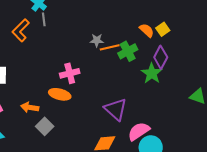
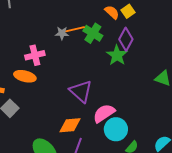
gray star: (97, 40) -> (62, 33), moved
green cross: (128, 51) -> (93, 33), turned -30

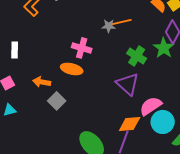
green cross: (93, 33) -> (137, 56), moved
pink cross: (35, 55) -> (82, 48), turned 30
orange diamond: (70, 125) -> (130, 124), moved

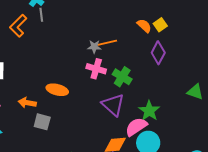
pink cross: (82, 48) -> (96, 69), moved
green star: (164, 48) -> (149, 111), moved
gray square: (57, 101) -> (42, 122), turned -30

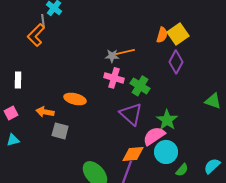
gray line: (41, 15) -> (43, 21), moved
yellow square: (160, 25) -> (178, 34), size x1.5
orange semicircle: (144, 26) -> (162, 35), turned 63

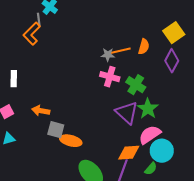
orange semicircle: (162, 35) -> (144, 47), moved
orange ellipse: (75, 99) -> (71, 141), moved
green star: (167, 120) -> (148, 109), moved
green semicircle: (182, 170) -> (151, 169), moved

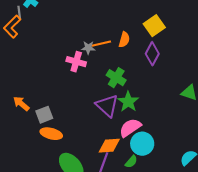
pink cross: (110, 77) -> (76, 62), moved
orange arrow: (41, 111) -> (21, 104), turned 30
gray square: (56, 130) -> (44, 115), moved, turned -36

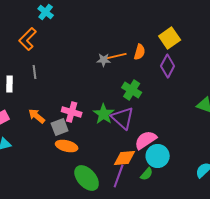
gray line: (19, 13) -> (35, 72), moved
pink cross: (76, 62) -> (72, 112), moved
green star: (128, 102) -> (104, 114), moved

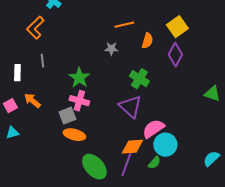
orange line: (117, 56) -> (124, 25), moved
green star: (104, 114) -> (79, 78), moved
orange arrow: (37, 116) -> (32, 101), moved

